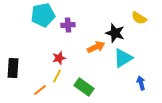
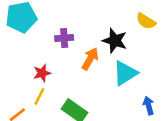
purple cross: (68, 25) -> (64, 38), moved
orange arrow: (96, 47) -> (90, 59), turned -36

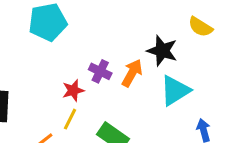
purple cross: (64, 38) -> (100, 71), moved, turned 30

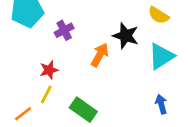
purple cross: (100, 71) -> (64, 30), moved, turned 36
cyan triangle: (175, 90) -> (161, 56), moved

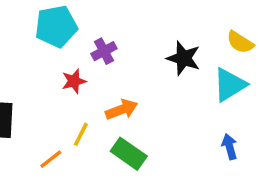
yellow semicircle: (159, 15) -> (240, 42), moved
orange arrow: (100, 55) -> (122, 110), moved, turned 40
red star: (49, 70) -> (74, 81), moved

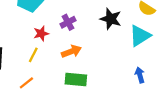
purple cross: (104, 51) -> (68, 22), moved
yellow line: (81, 134) -> (33, 55), moved
green rectangle: (129, 154) -> (76, 79), turned -30

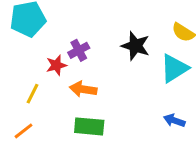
red star: (41, 33) -> (56, 65), moved
orange arrow: (71, 51) -> (83, 89), turned -150
blue arrow: (140, 75) -> (174, 121), turned -56

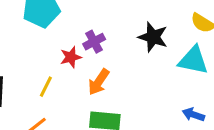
cyan triangle: (174, 68) -> (193, 60), turned 44
orange arrow: (83, 89) -> (99, 82), turned -65

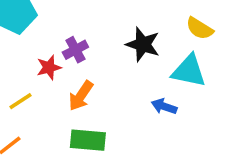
yellow line: (46, 87) -> (21, 101), turned 30
blue arrow: (193, 115) -> (164, 106), moved

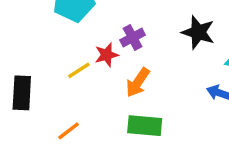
yellow line: (21, 101) -> (79, 70), moved

